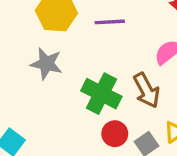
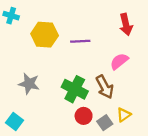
gray star: (46, 64) -> (29, 84), moved

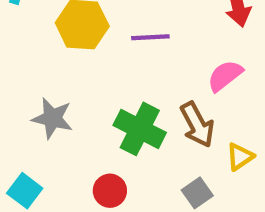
yellow triangle: (124, 115) -> (240, 157), moved
red circle: (84, 116) -> (110, 191), moved

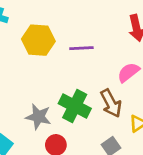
gray star: (52, 118) -> (38, 117), moved

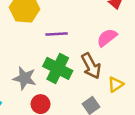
purple line: (81, 48) -> (57, 34), moved

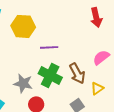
pink semicircle: (107, 38) -> (101, 57), moved

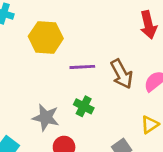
brown arrow: (77, 73) -> (122, 74), moved
green cross: (50, 75) -> (84, 106), size x0.6

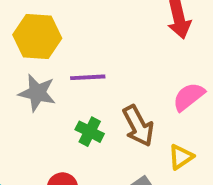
brown arrow: (122, 74) -> (138, 126), moved
gray star: (46, 118) -> (37, 93), moved

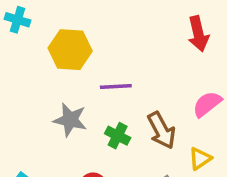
gray star: (37, 93) -> (70, 120), moved

